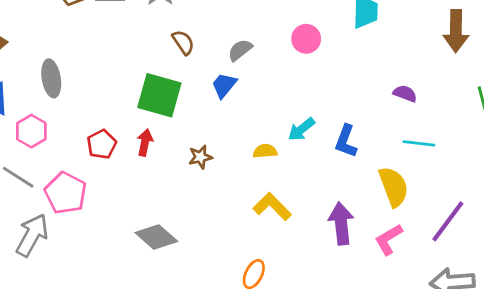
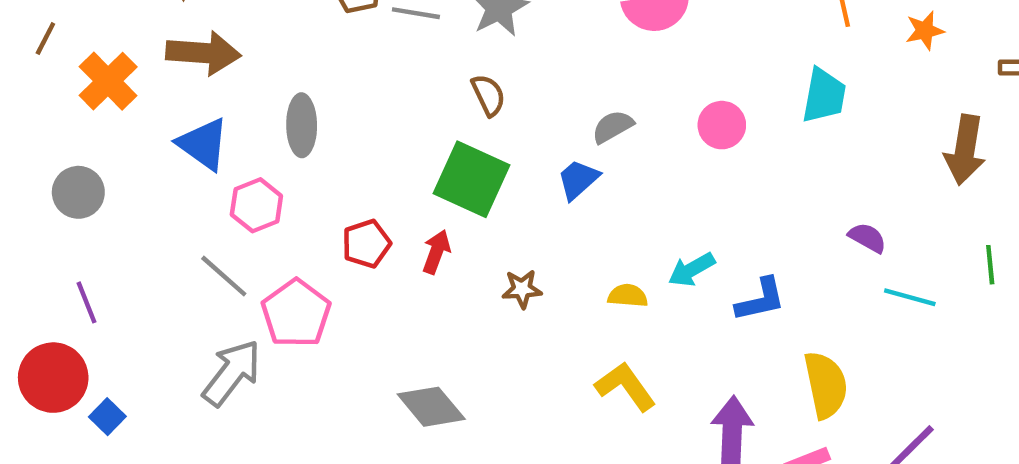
brown semicircle: (183, 42) -> (488, 95), moved
blue L-shape: (346, 141) -> (760, 300), turned -132
cyan line: (419, 143) -> (910, 297), moved

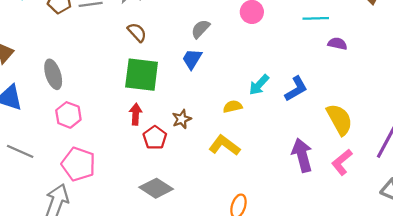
pink hexagon: (256, 205) -> (68, 115), moved
red pentagon: (366, 244) -> (155, 138), moved
gray line: (224, 276) -> (20, 151), moved
cyan line: (910, 297) -> (316, 18), moved
yellow L-shape: (625, 386) -> (224, 145), moved

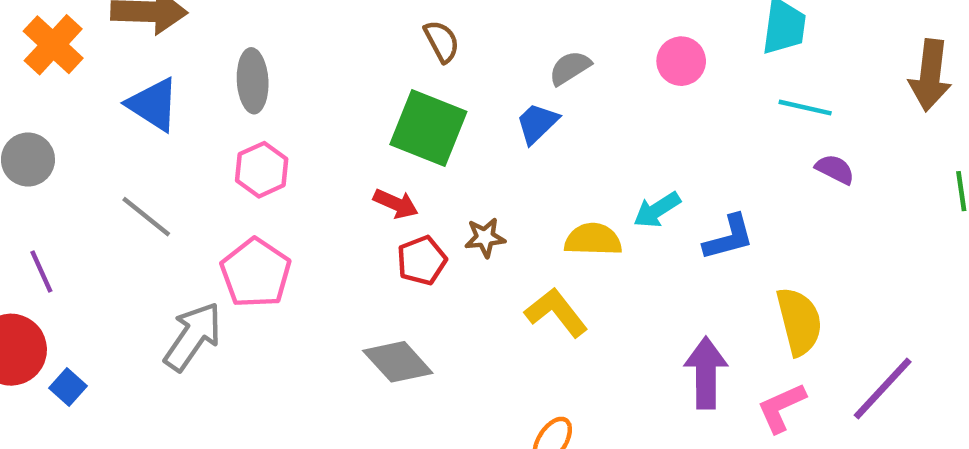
yellow semicircle: (233, 107) -> (593, 239), size x1.4
red arrow: (136, 114) -> (396, 204), turned 96

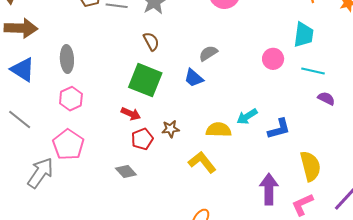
pink circle: (681, 61) -> (273, 59), moved
blue trapezoid: (537, 123) -> (194, 78), turned -95
gray diamond: (398, 362) -> (126, 172), moved, size x0.7

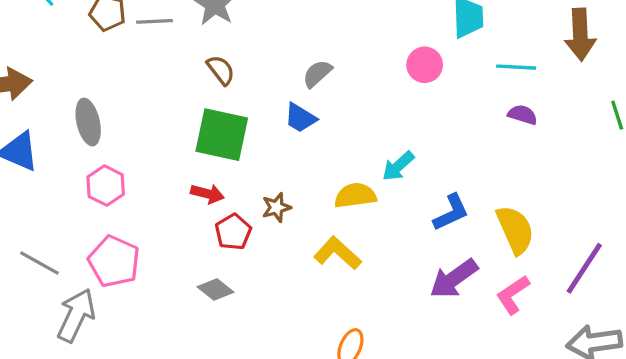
cyan line: (313, 71) -> (516, 67), moved
gray line: (20, 120) -> (39, 263), moved
blue L-shape: (279, 129) -> (451, 212), moved
purple arrow: (269, 189) -> (454, 279), turned -116

